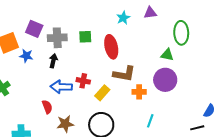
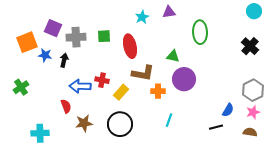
green triangle: (167, 55) -> (173, 56), moved
black arrow: (53, 61) -> (64, 60), moved

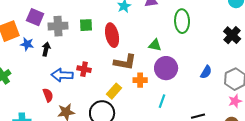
yellow rectangle: (121, 92) -> (114, 91), moved
blue semicircle: (228, 110) -> (206, 72), moved
cyan line: (169, 120) -> (162, 101), moved

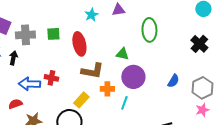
red semicircle: (48, 95) -> (15, 104), turned -88
cyan line: (162, 101) -> (124, 103), moved

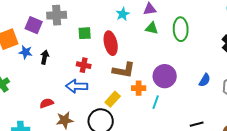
gray cross: (25, 35) -> (57, 15), moved
green triangle: (122, 54) -> (152, 28), moved
red cross: (51, 78) -> (84, 65), moved
blue arrow: (29, 84) -> (77, 86), moved

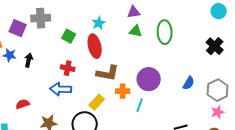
cyan star: (123, 14) -> (99, 23), moved
green square: (85, 33) -> (69, 36), turned 32
red semicircle: (47, 103) -> (23, 104), moved

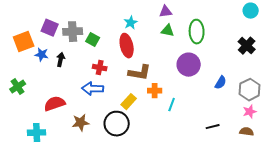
gray cross: (41, 18) -> (73, 32), moved
green square: (69, 36) -> (93, 40), moved
purple circle: (149, 79) -> (189, 65), moved
red semicircle: (23, 104) -> (55, 104), size x1.5

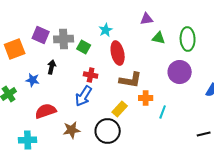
purple triangle: (166, 12) -> (147, 19), moved
cyan star: (131, 23) -> (106, 30), moved
blue star: (42, 55) -> (33, 80), moved
blue arrow: (93, 89) -> (84, 96), turned -60

